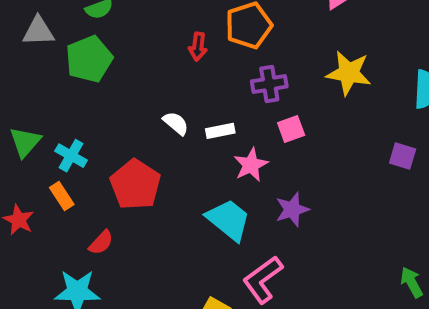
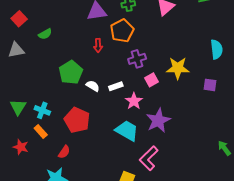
green pentagon: (89, 59) -> (71, 72), moved
yellow star: (349, 73) -> (178, 68), moved
purple star: (292, 209) -> (158, 121), size x1.4

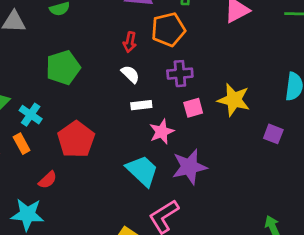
green pentagon: (71, 72) -> (63, 68), moved
white semicircle: (93, 86) -> (130, 74), moved

